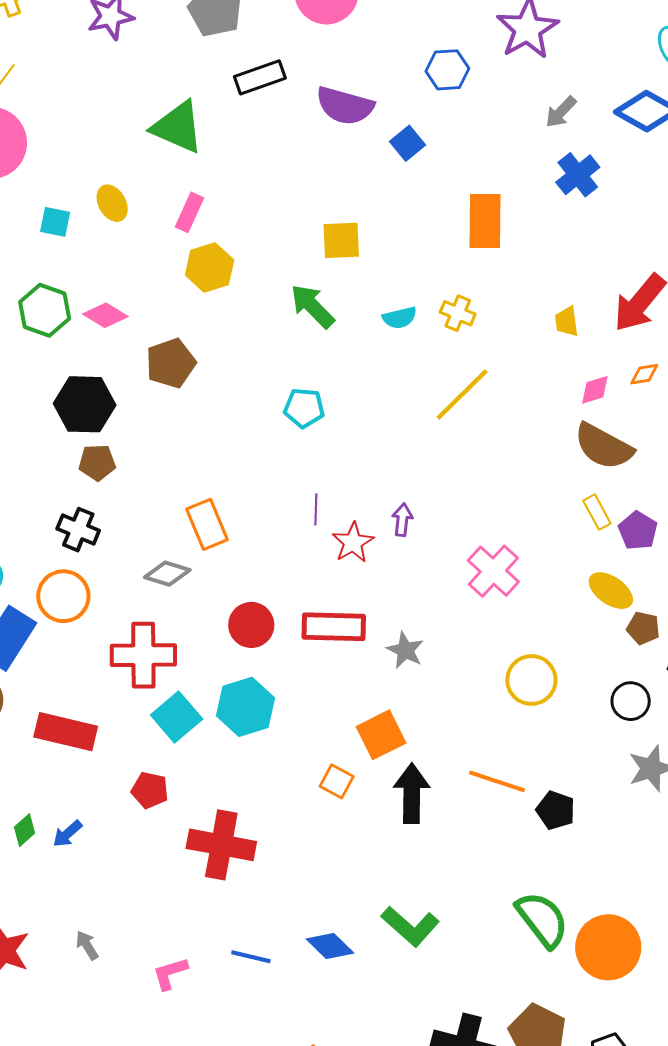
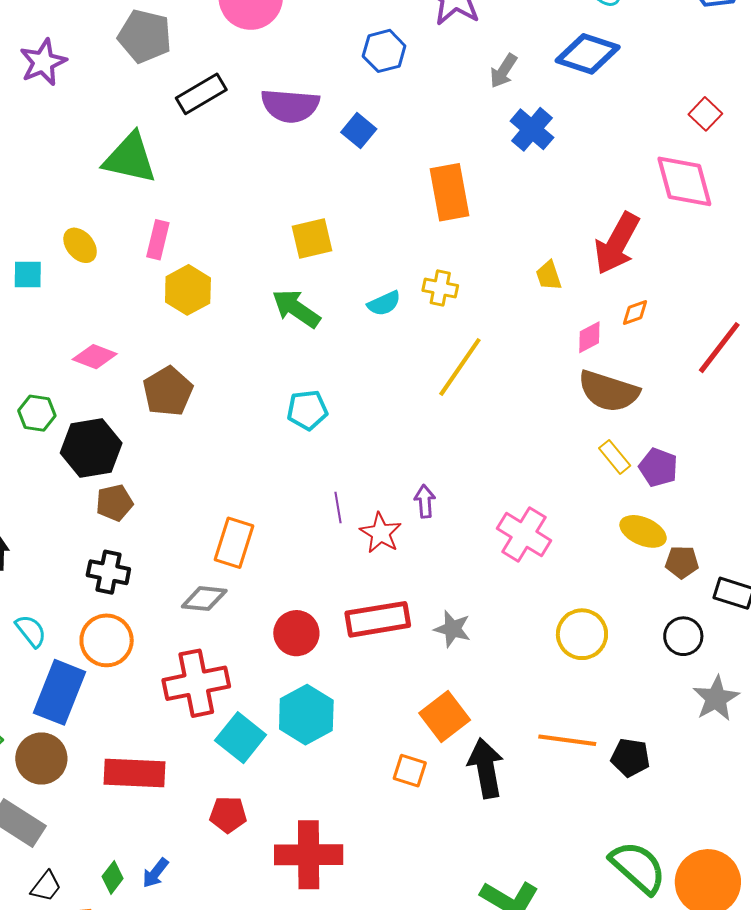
green hexagon: (45, 310) -> (37, 413), moved, size x0.7
orange rectangle: (207, 524) -> (234, 543), turned 51

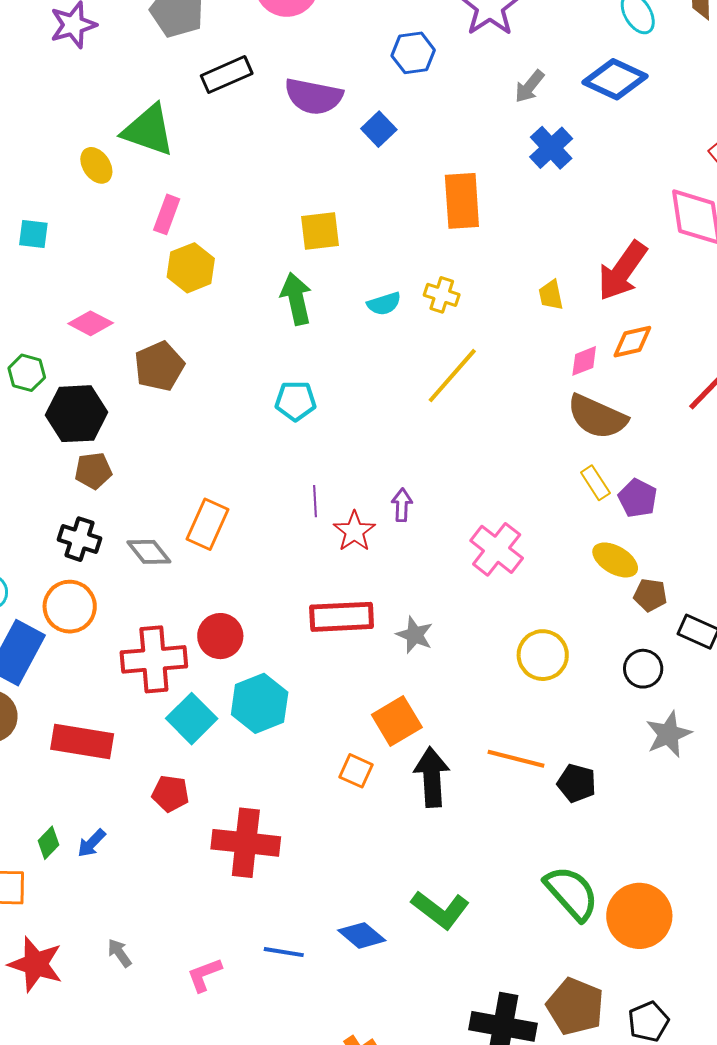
yellow ellipse: (80, 245) -> (96, 165), moved
green arrow: (296, 309) -> (296, 299), turned 36
orange diamond: (635, 313) -> (632, 342), size x1.4
gray diamond: (204, 599) -> (149, 552), moved, turned 39
red circle: (296, 633) -> (220, 636), moved

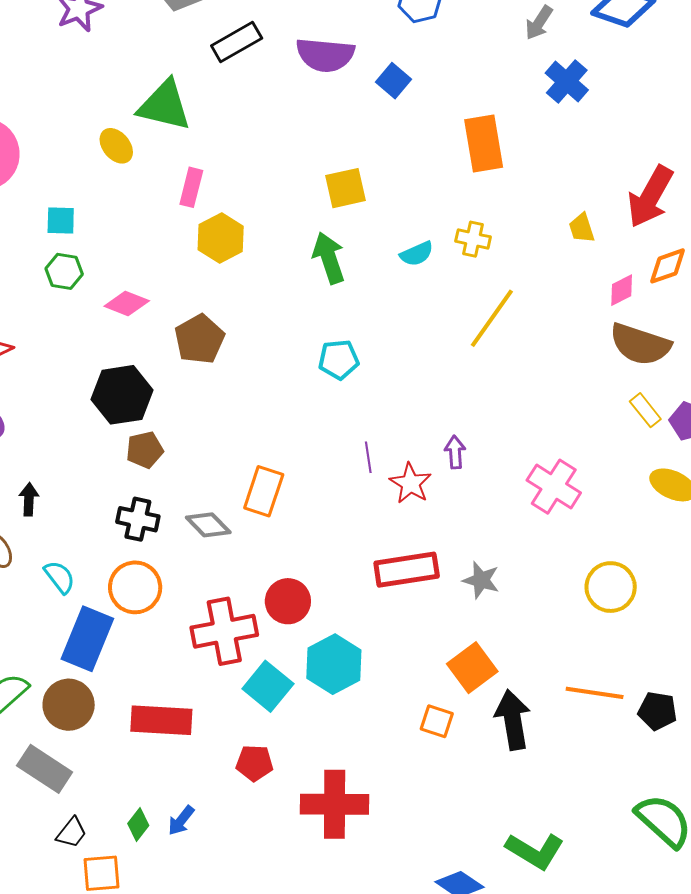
green hexagon: (27, 373) -> (64, 271), moved

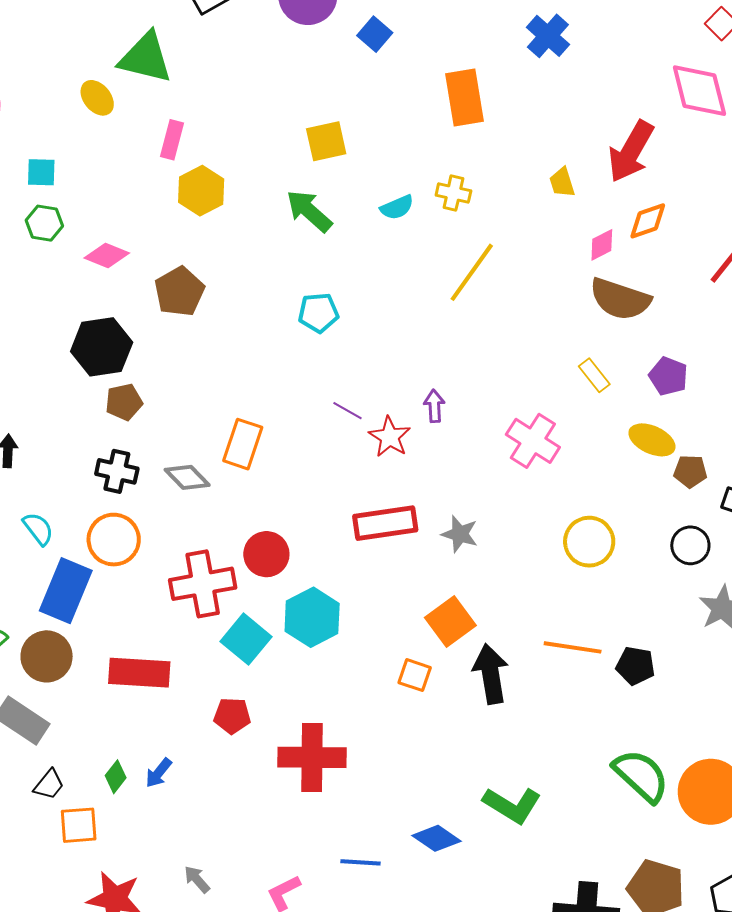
green arrow: (329, 258) -> (309, 211), turned -30
yellow rectangle: (645, 410) -> (594, 375), moved
purple line: (368, 457) -> (347, 411), turned -52

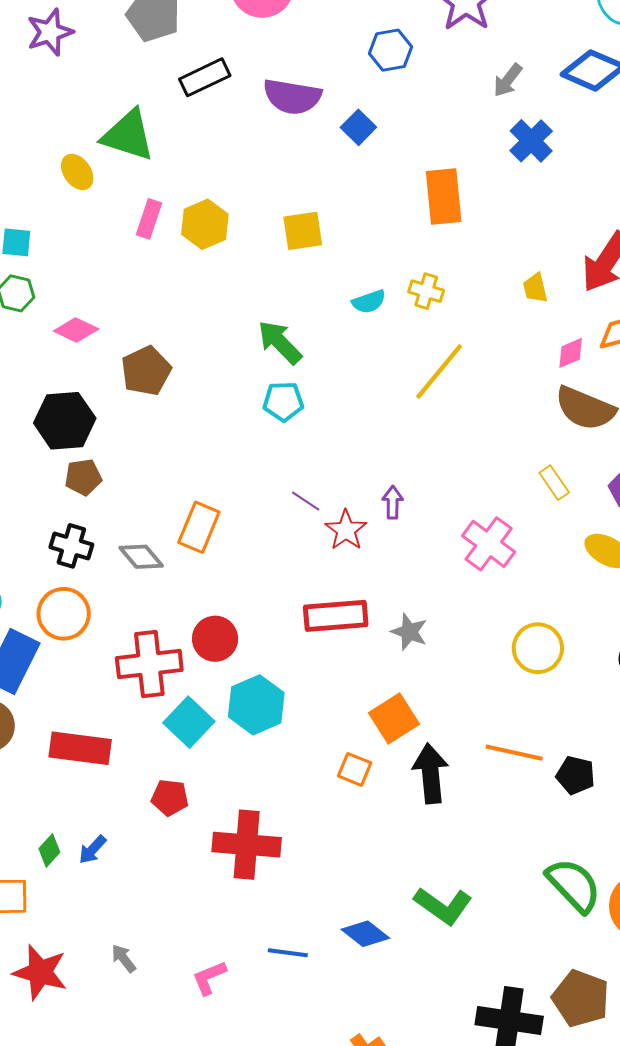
yellow hexagon: (201, 191) -> (205, 224), moved
green arrow: (309, 211) -> (280, 342), moved

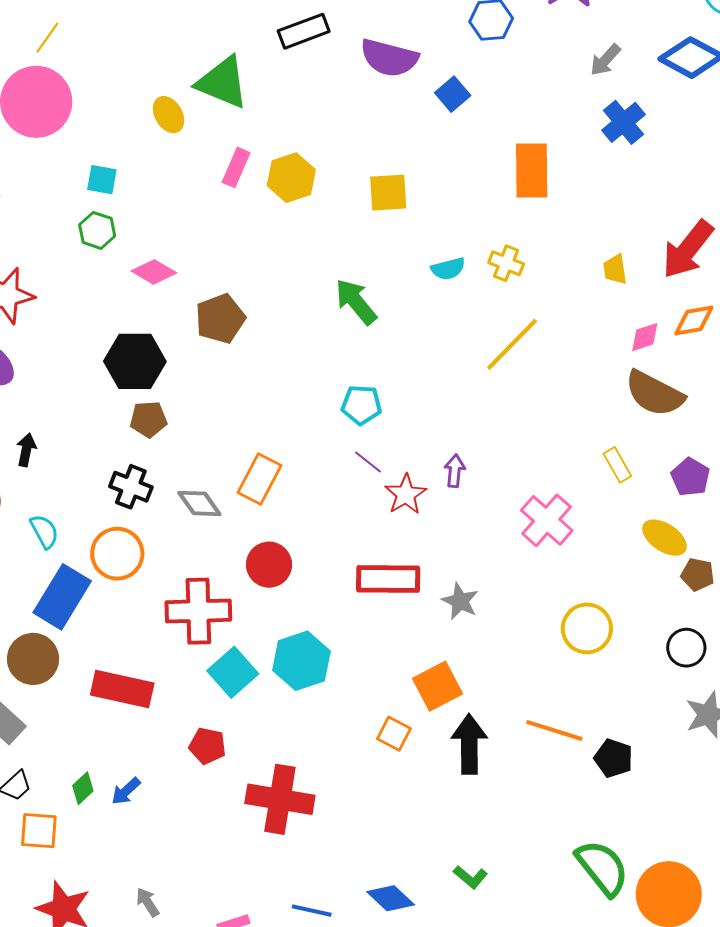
cyan pentagon: (283, 401) -> (361, 405), moved
red circle: (215, 639) -> (269, 565), moved
green L-shape: (443, 906) -> (470, 877), size x0.6

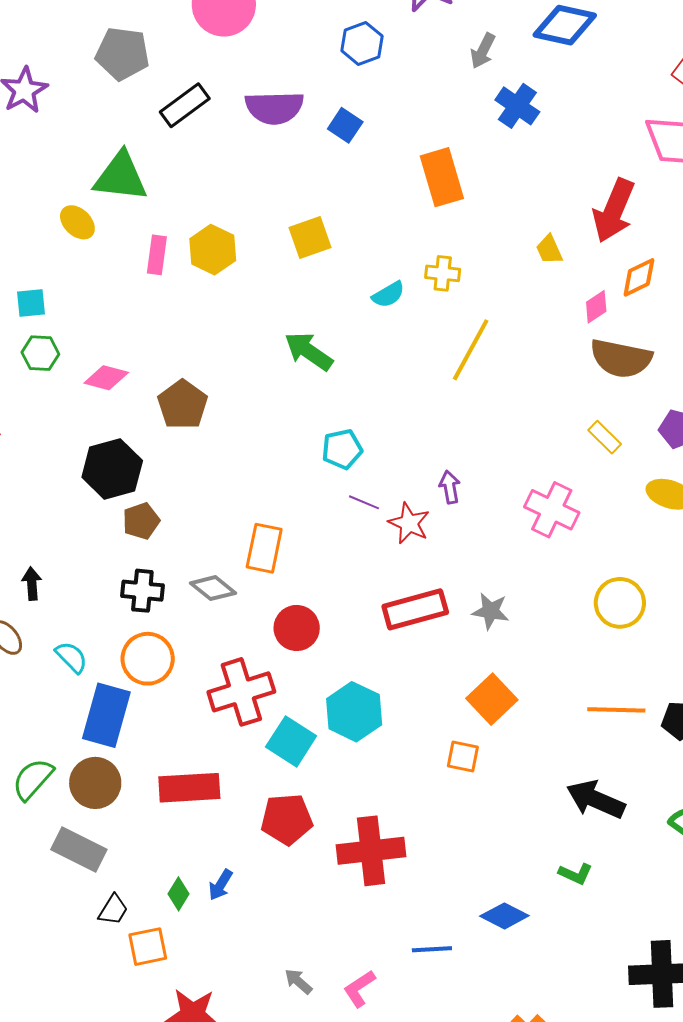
black arrow: (469, 744) -> (596, 799), moved, turned -50
red pentagon: (207, 746) -> (287, 819), size x1.4
gray arrow: (148, 902) -> (298, 981), moved

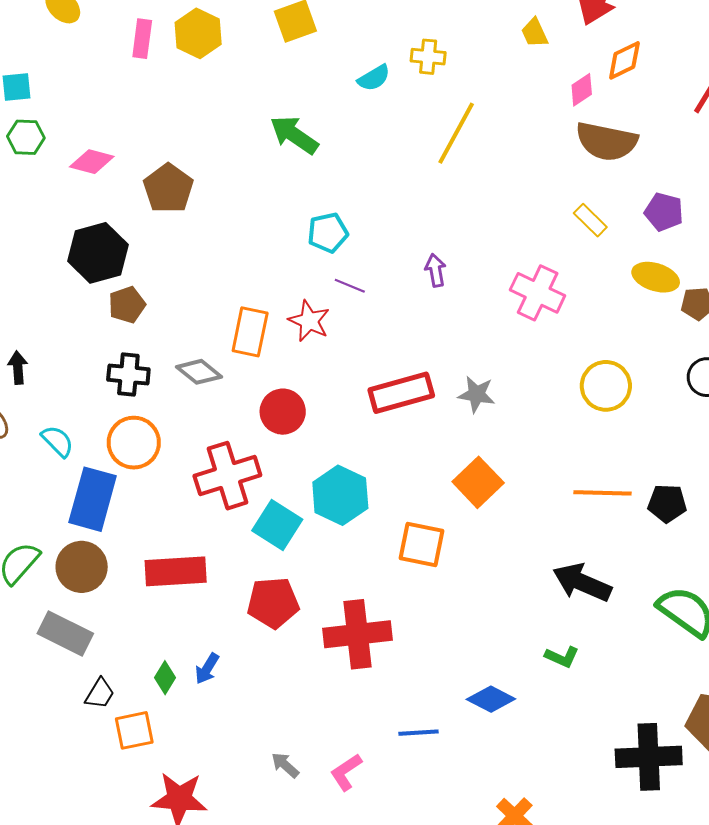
red star: (409, 523) -> (309, 321), moved
orange square: (463, 757) -> (422, 544), moved, size x1.4

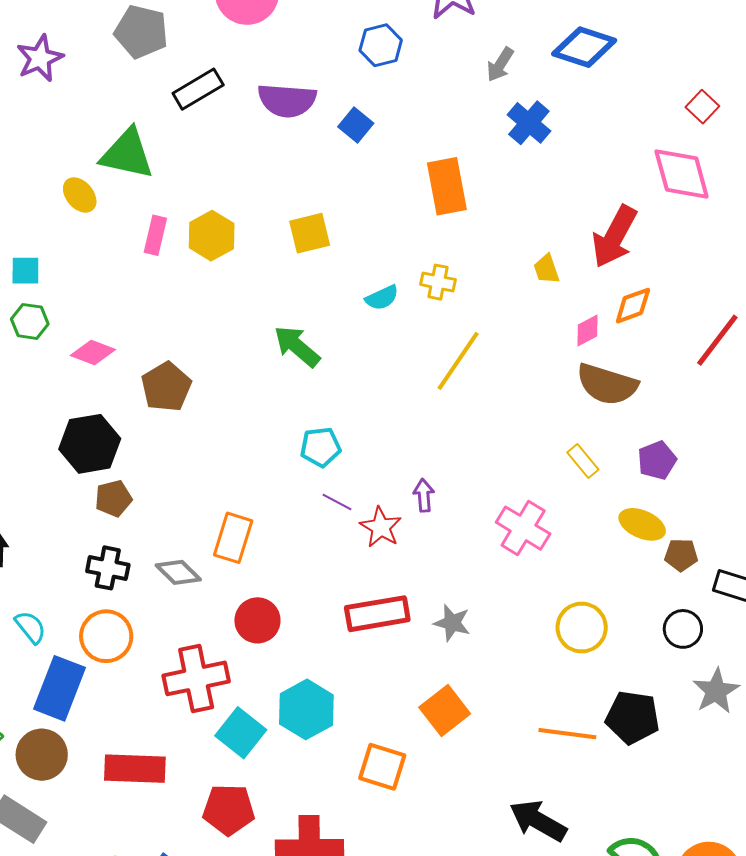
purple pentagon: (664, 212) -> (657, 460), turned 30
red star: (309, 321) -> (381, 527), moved
black pentagon: (667, 503) -> (633, 717), moved, size x1.4

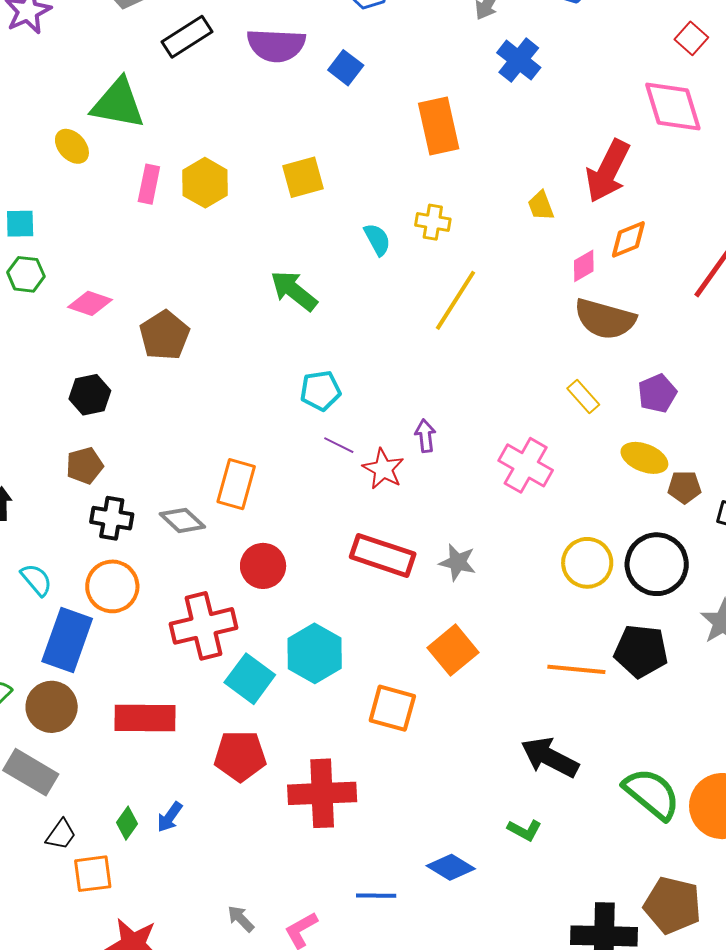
cyan semicircle: (382, 298) -> (377, 239), turned -92
black hexagon: (90, 444) -> (90, 395), size x0.7
brown pentagon: (113, 498) -> (85, 466), moved
red rectangle: (377, 614) -> (383, 555), turned 30
black circle: (683, 629) -> (657, 564), moved, size x1.6

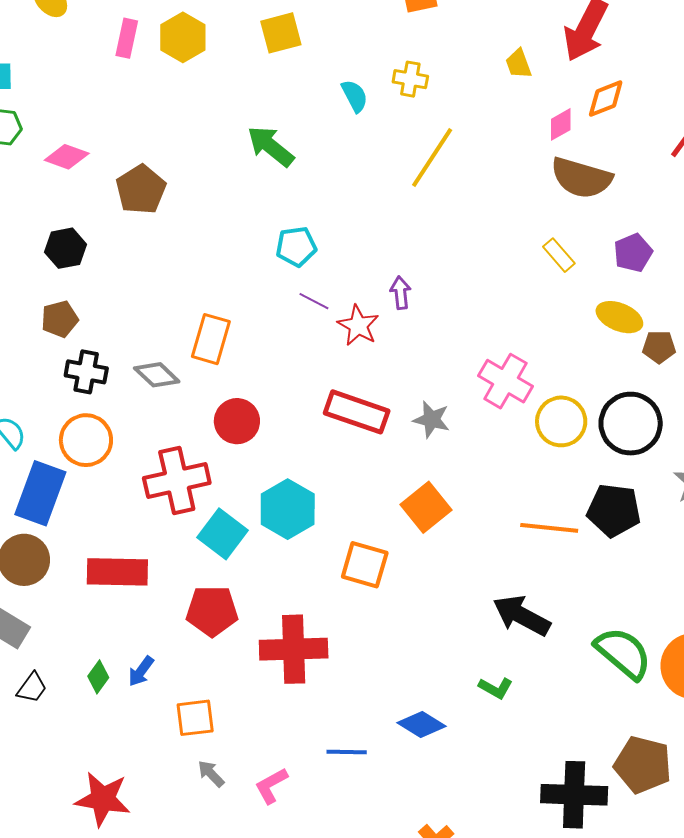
pink cross: (526, 465) -> (505, 381), moved
orange square: (93, 874) -> (195, 718), moved

